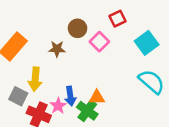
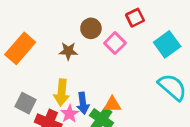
yellow arrow: (35, 79) -> (62, 92), moved

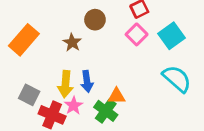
pink square: (115, 43) -> (137, 34), moved
brown star: (68, 51) -> (72, 42), turned 30
blue arrow: (83, 103) -> (87, 81), moved

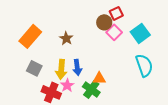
brown circle: (95, 20) -> (104, 22), moved
cyan semicircle: (177, 79) -> (144, 65), turned 30
gray square: (29, 95) -> (34, 68), moved

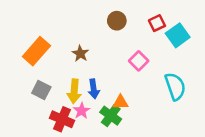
red square: (116, 13) -> (157, 23), moved
brown circle: (104, 22) -> (117, 21), moved
pink square: (114, 32) -> (139, 61), moved
cyan square: (140, 33) -> (178, 35), moved

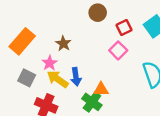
red square: (157, 23) -> (124, 28), moved
yellow arrow: (74, 91) -> (58, 79), turned 120
pink star: (82, 111) -> (50, 63), moved

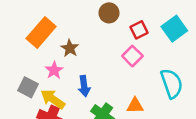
orange rectangle: (22, 41) -> (41, 32), moved
yellow arrow: (58, 79) -> (53, 99), moved
orange triangle: (101, 89) -> (135, 106), moved

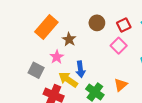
brown circle: (109, 13) -> (97, 23), moved
yellow arrow: (53, 99) -> (68, 80), moved
orange triangle: (135, 106) -> (121, 85), turned -40

